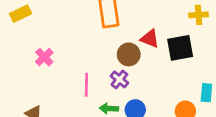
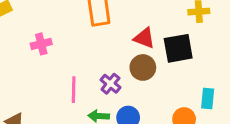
brown circle: (129, 54) -> (143, 67), moved
pink cross: (44, 57) -> (41, 44), moved, turned 30

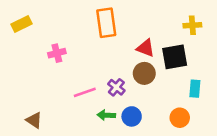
pink line: (74, 90) -> (85, 92), turned 70
cyan rectangle: (208, 98) -> (195, 89), moved

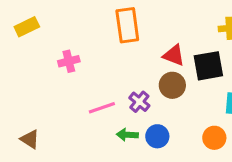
brown triangle: (34, 120) -> (30, 139), moved

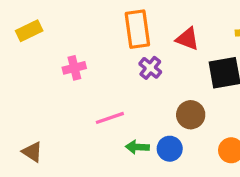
red triangle: (174, 55) -> (187, 39), moved
brown circle: (172, 85) -> (191, 115), moved
purple cross: (139, 102) -> (150, 68), moved

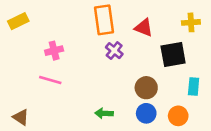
pink line: (110, 118) -> (50, 80), moved, turned 35
blue circle: (170, 149) -> (146, 113), moved

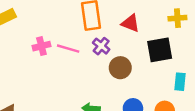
pink line: (50, 80) -> (68, 49), moved
brown circle: (146, 88) -> (120, 68), moved

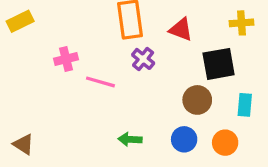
pink line: (68, 49) -> (100, 82), moved
brown circle: (120, 68) -> (197, 100), moved

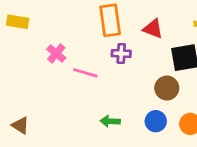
yellow rectangle: (20, 21) -> (18, 22), turned 35
pink cross: (66, 59) -> (56, 53), turned -36
purple cross: (143, 59) -> (121, 53), turned -36

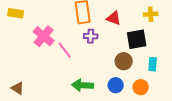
pink cross: (56, 53) -> (44, 36), size x1.5
pink line: (85, 73) -> (65, 50), turned 36
green arrow: (110, 121) -> (83, 85), size x1.5

